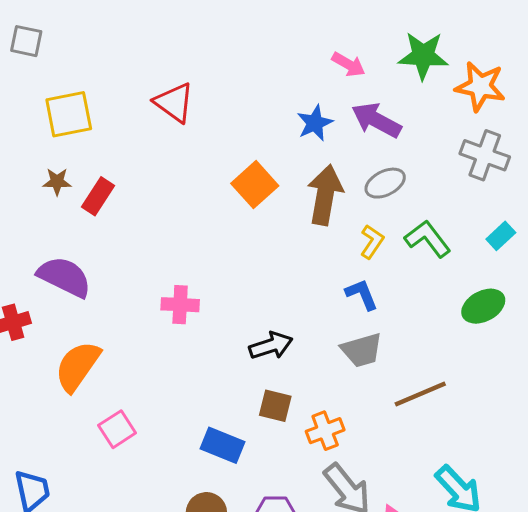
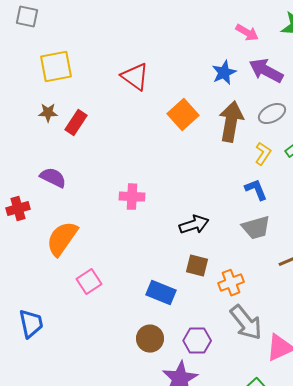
red triangle: (174, 103) -> (135, 77), moved
purple semicircle: (64, 277) -> (53, 178), size x0.7

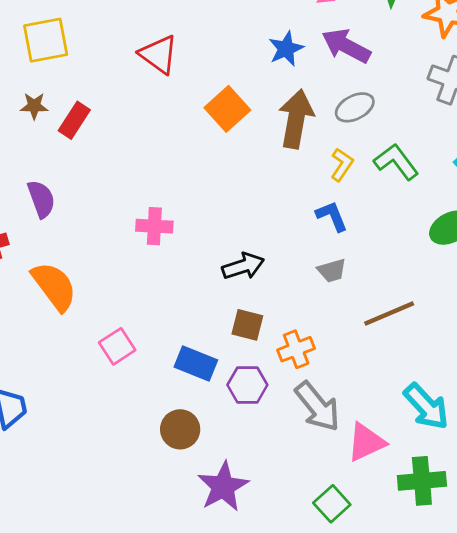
purple semicircle: (53, 178) -> (41, 199), turned 44
gray trapezoid: (256, 228) -> (332, 271), size x0.7
orange semicircle: (62, 239) -> (54, 286), turned 108
pink square: (89, 282) -> (117, 346), moved
purple hexagon: (197, 341) -> (247, 385), moved

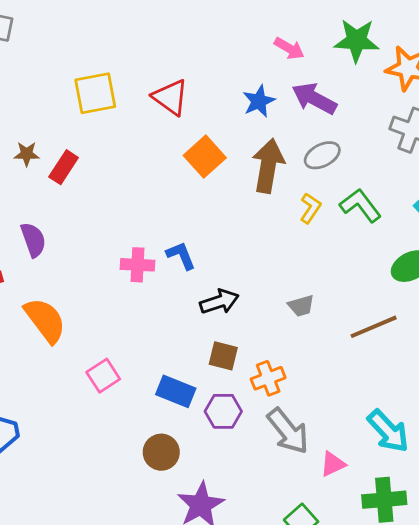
yellow square: (46, 40) -> (95, 93), moved
red triangle: (159, 54) -> (170, 97), moved
blue L-shape: (332, 216) -> (181, 256), moved
brown line: (389, 313) -> (374, 327), moved
pink triangle: (366, 442) -> (333, 464), size x0.7

